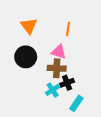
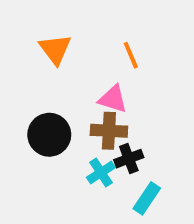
orange line: (68, 29) -> (131, 55), turned -32
black circle: (26, 57) -> (49, 135), moved

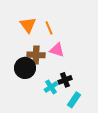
orange line: (131, 55) -> (49, 28), moved
brown cross: (109, 131) -> (36, 55), moved

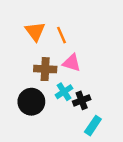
black circle: (25, 68) -> (31, 102), moved
cyan cross: (51, 87) -> (64, 92), moved

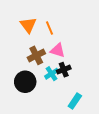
brown cross: (45, 69) -> (36, 55), turned -30
black cross: (82, 100) -> (64, 70), moved

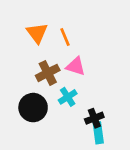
black cross: (64, 70) -> (94, 118), moved
cyan rectangle: (75, 101) -> (98, 133), turned -42

